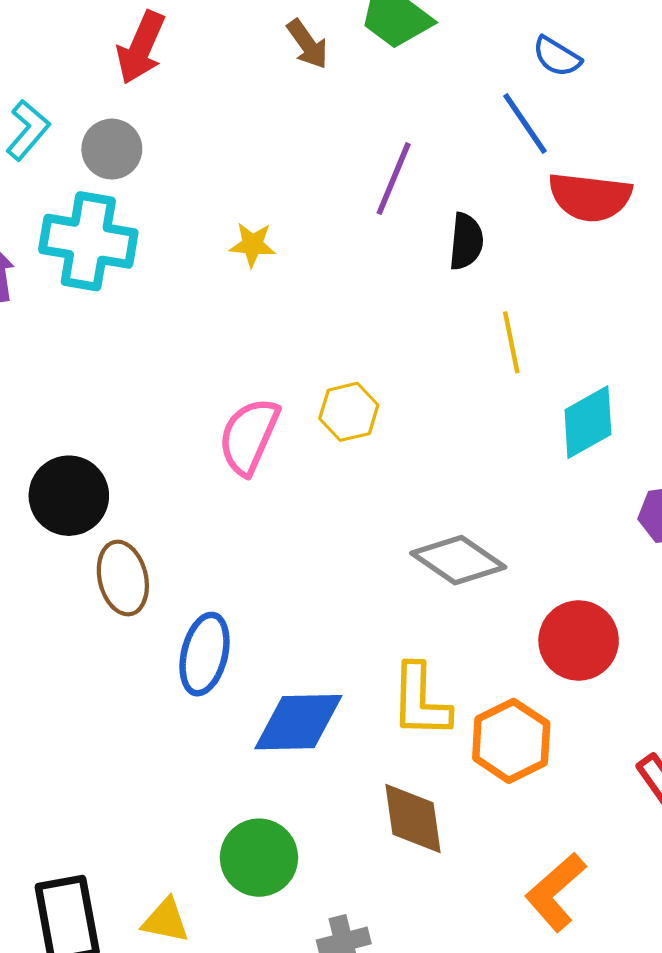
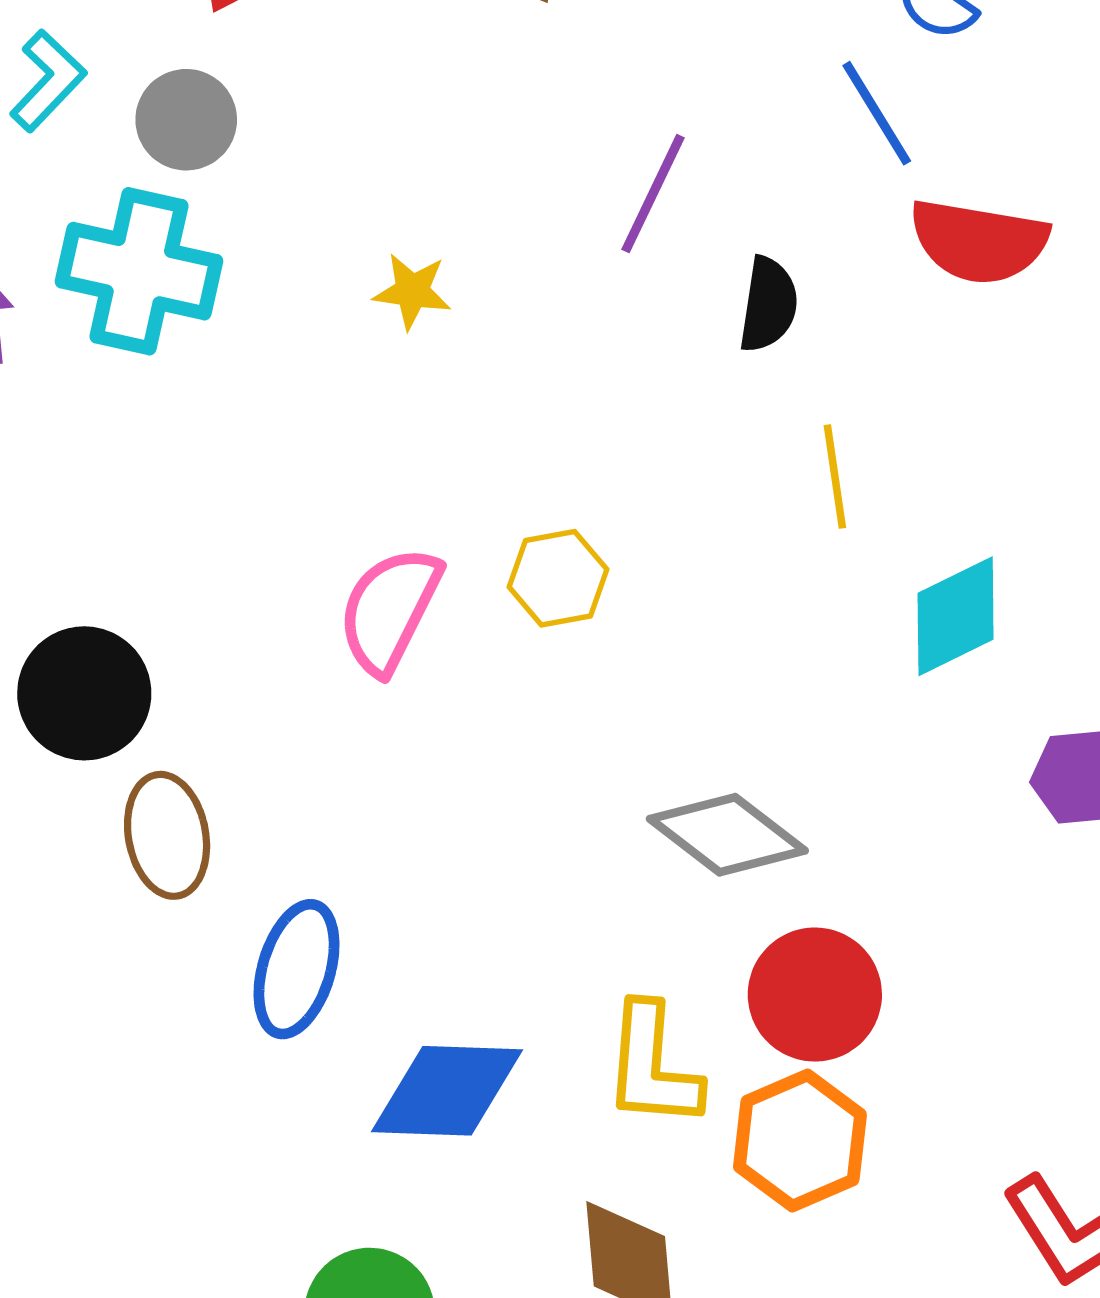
red circle: (579, 640) -> (815, 995), moved

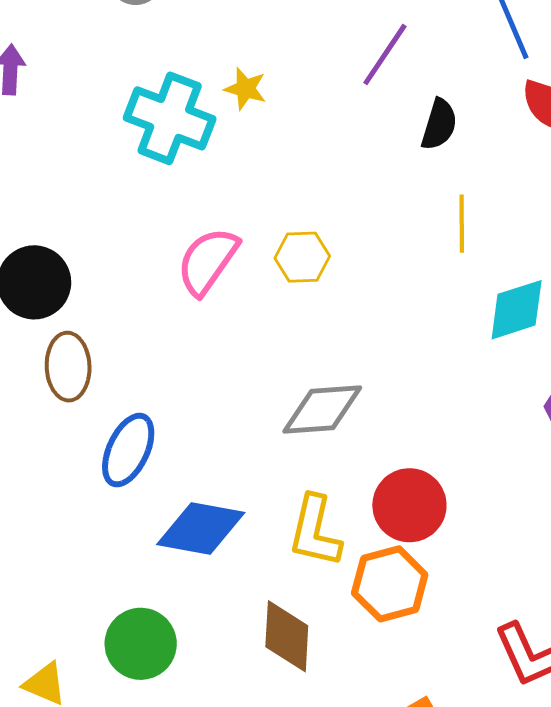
cyan cross: (139, 271) -> (170, 118), moved
gray diamond: (727, 835) -> (322, 409), moved, turned -50

